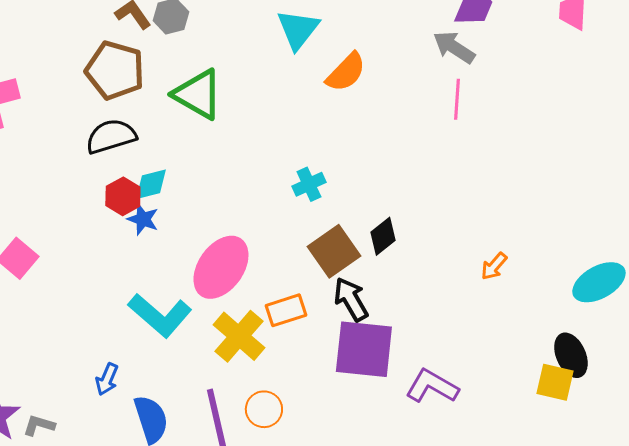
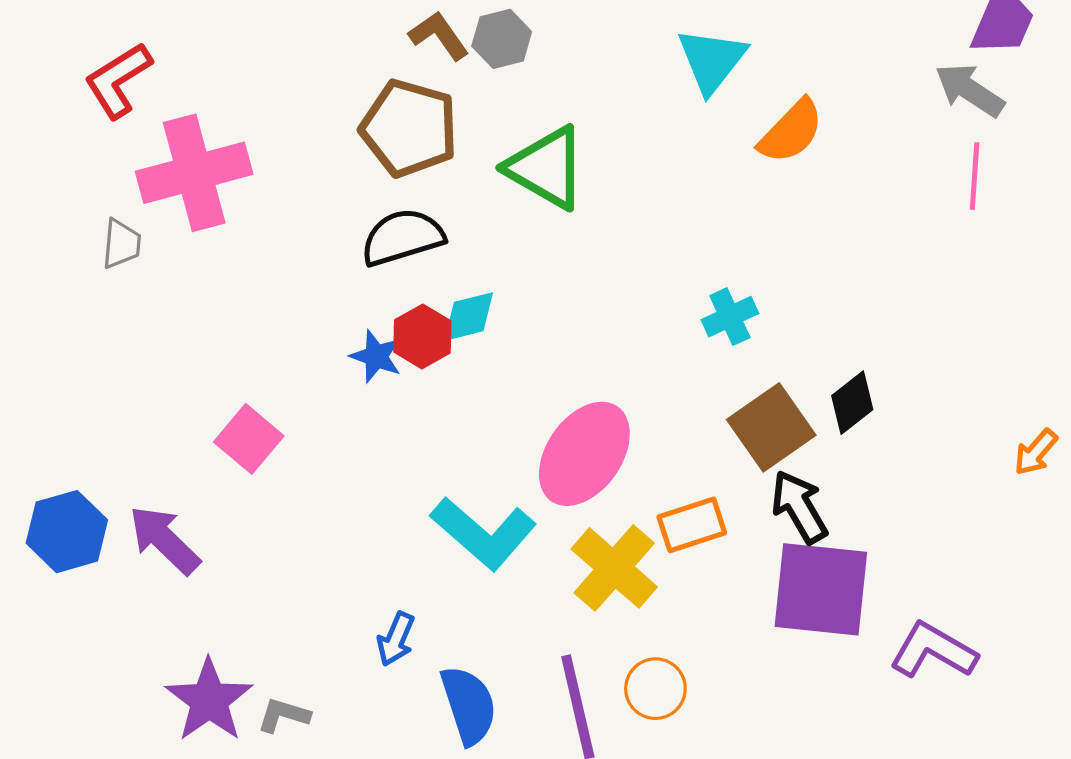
blue star: (143, 219) -> (376, 356), moved

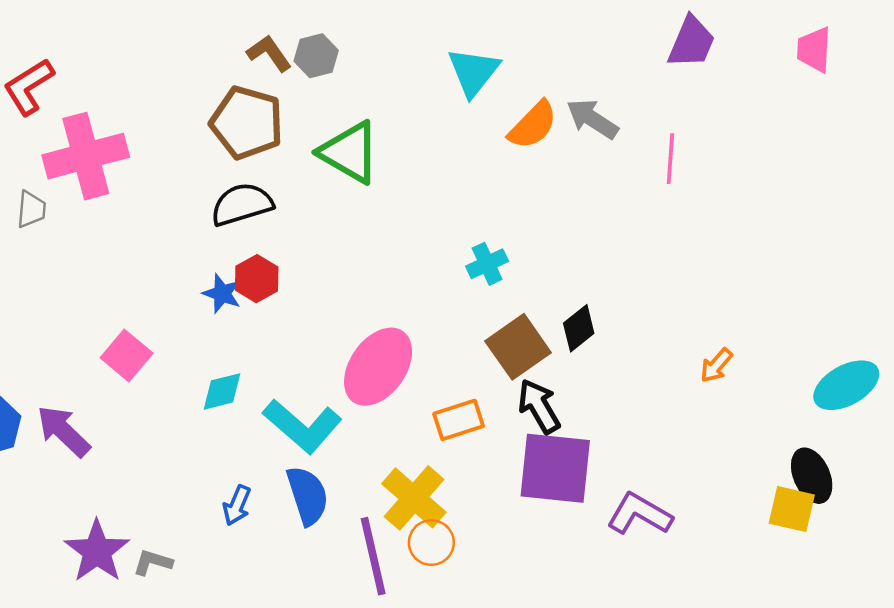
gray arrow: (970, 90) -> (592, 119), moved
cyan diamond: (469, 317) -> (222, 391), moved
yellow cross: (614, 568) -> (414, 498), moved
blue semicircle: (469, 705) -> (307, 495), moved

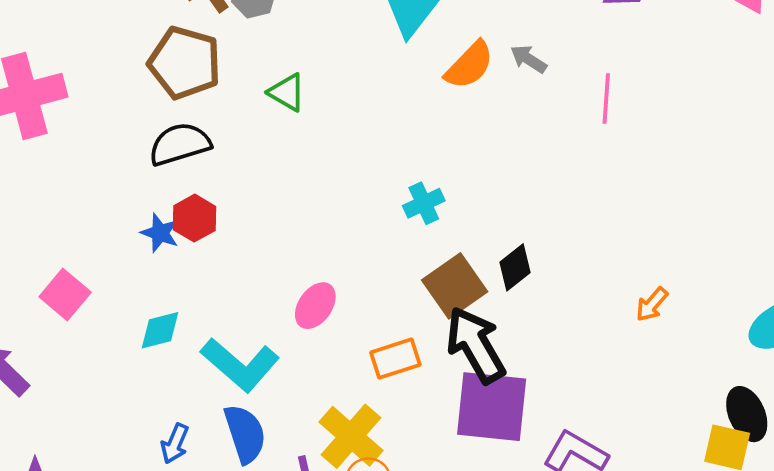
gray arrow: (592, 119) -> (529, 59), size x0.7
green triangle: (350, 152) -> (287, 92), size x0.6
pink ellipse: (378, 367) -> (315, 306), size x0.6
black arrow: (539, 406) -> (476, 345), size x1.4

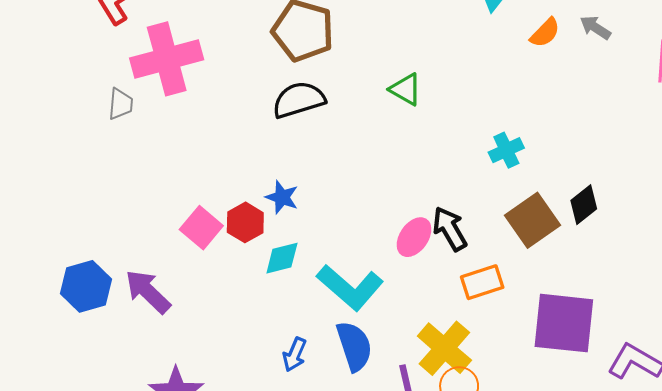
orange semicircle: (469, 65) -> (545, 33), size x0.7
green triangle: (287, 92) -> (406, 89), moved
red hexagon: (195, 218) -> (245, 222), moved
blue star: (160, 233) -> (282, 197), moved
black arrow: (476, 345) -> (450, 229), moved, size x0.7

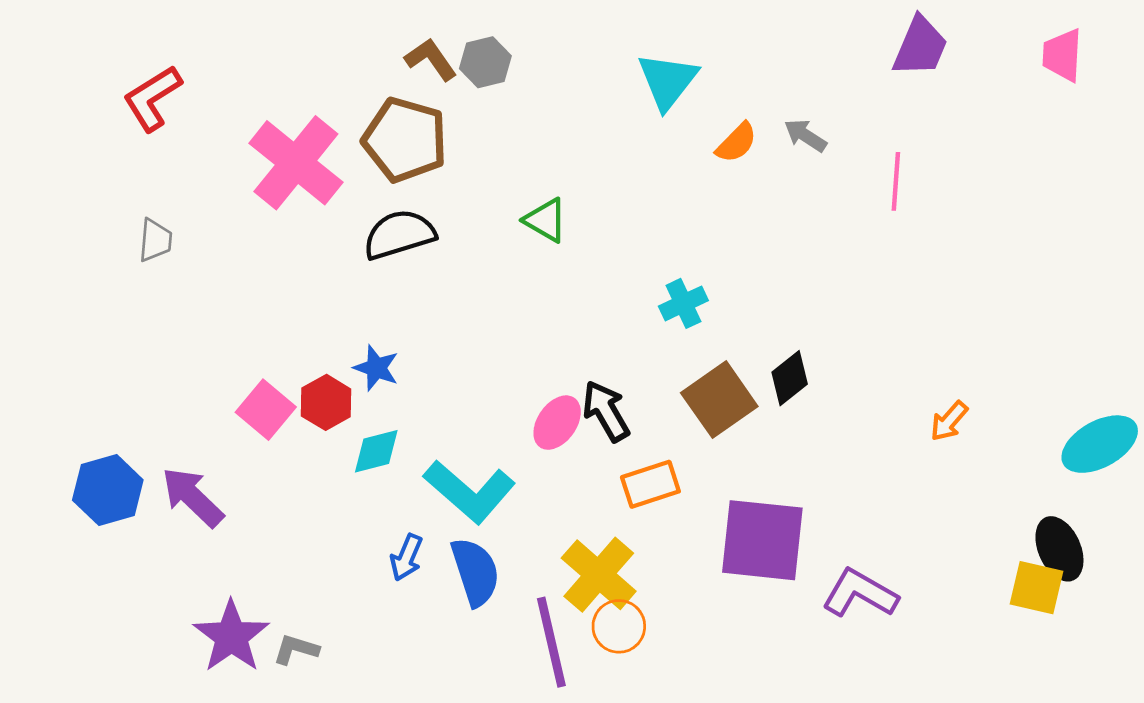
pink cross: (167, 59) -> (296, 163), moved, turned -36
blue arrow: (295, 354) -> (406, 557), moved

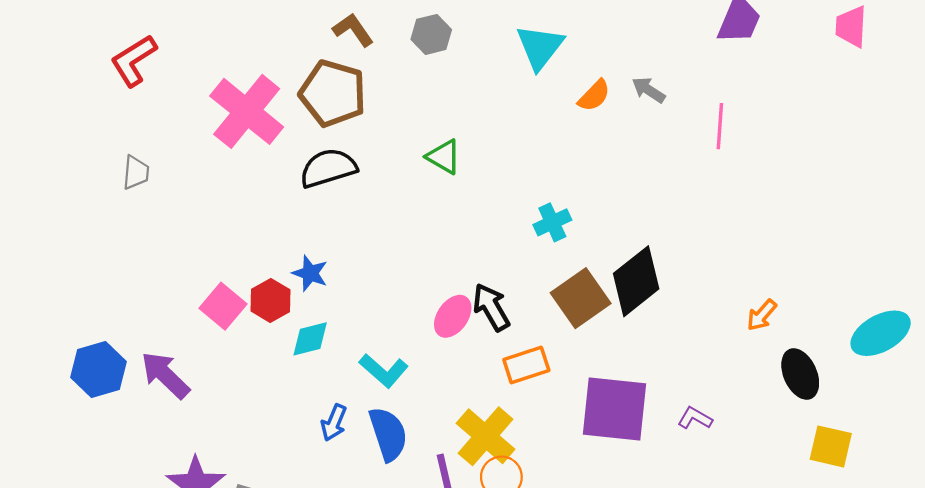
gray hexagon: (485, 62) -> (431, 34), moved
black diamond: (790, 378) -> (636, 281), size x1.6
cyan L-shape: (470, 491) -> (384, 371), size x0.7
black ellipse: (1059, 549) -> (800, 374), moved
purple L-shape: (860, 593) -> (695, 418), moved, size x0.6

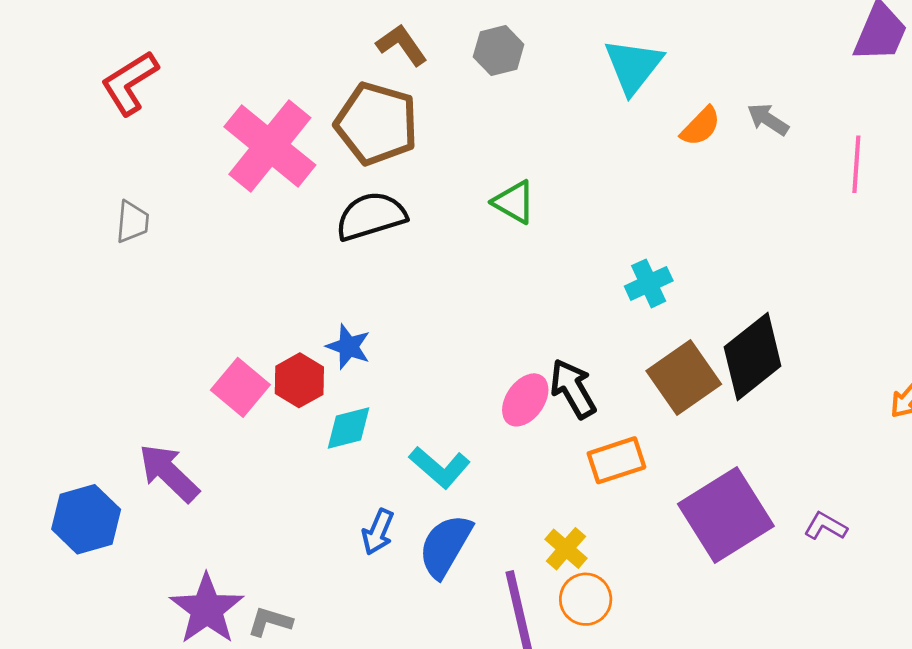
blue hexagon: (98, 369) -> (86, 519), moved
purple square: (615, 409) -> (726, 515), turned -38
blue semicircle: (388, 434) -> (445, 546), turned -132
yellow cross: (486, 436) -> (566, 549), size x0.6

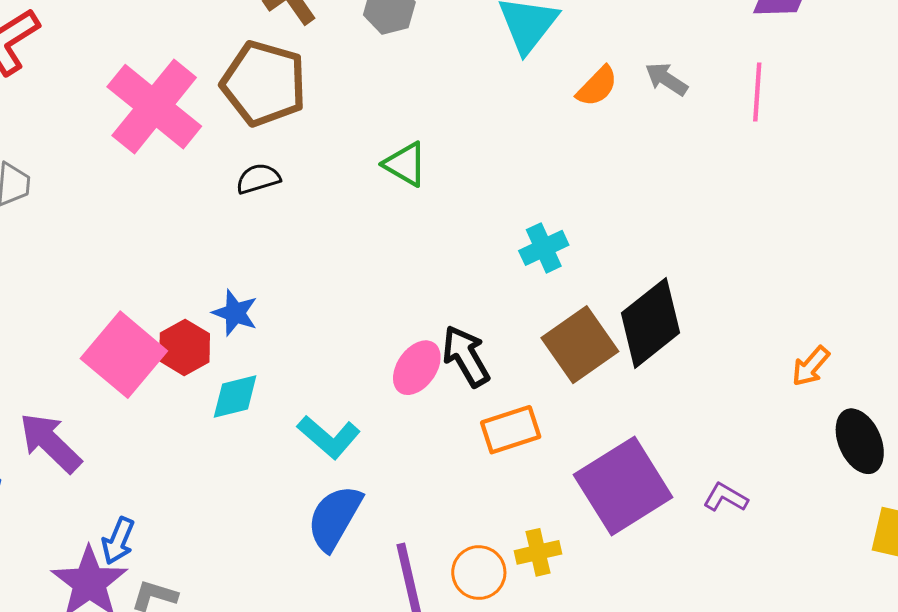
pink line: (856, 164) -> (757, 92), moved
black semicircle: (371, 216) -> (258, 179), size x0.6
pink square: (240, 387) -> (124, 355), size x1.4
blue arrow: (378, 532) -> (118, 541), moved
yellow cross: (566, 549) -> (538, 552), moved, turned 36

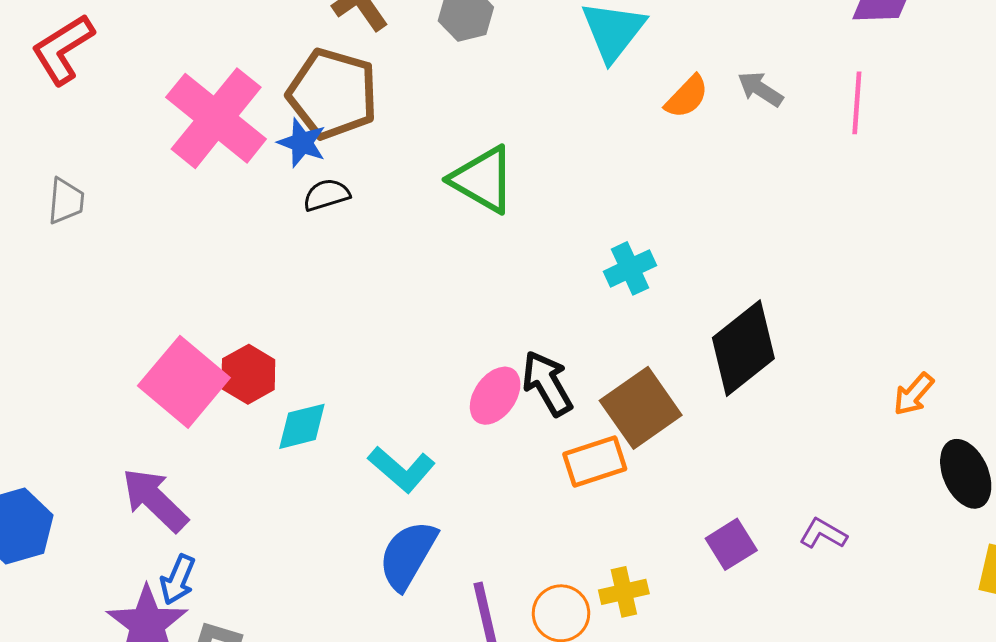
green triangle: (405, 164) -> (483, 180), size x1.4
blue star: (235, 313) -> (302, 143), moved
brown square: (580, 345) -> (641, 408), moved
purple arrow: (50, 443) -> (155, 500), moved
purple square: (623, 486) -> (731, 544), moved, size x0.5

